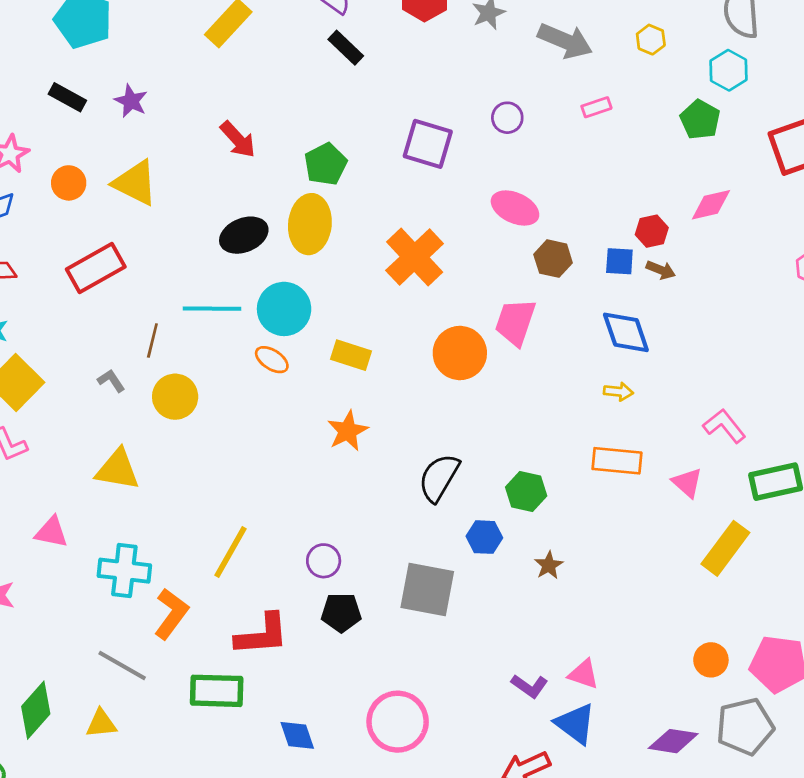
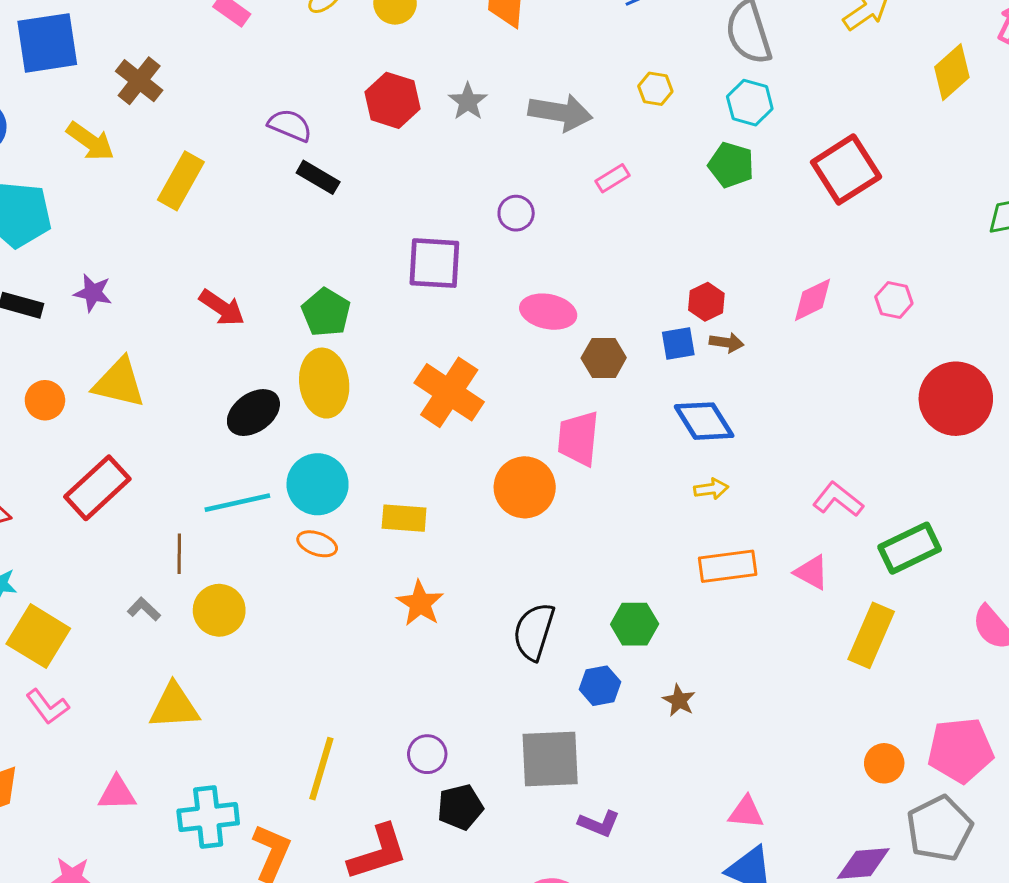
pink diamond: (711, 205) -> (813, 300), moved
purple L-shape: (530, 686) -> (599, 824), moved

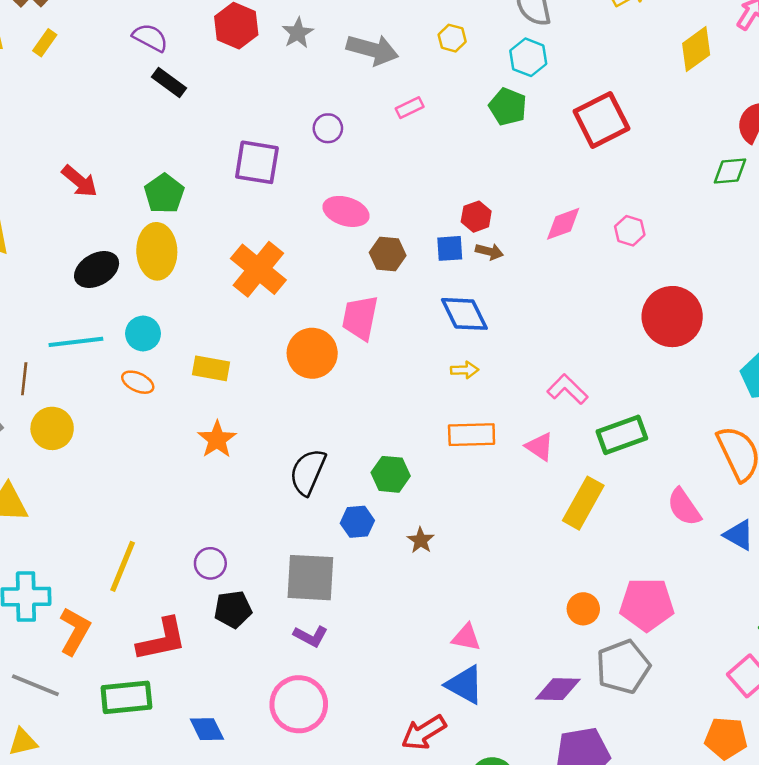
yellow rectangle: (181, 181) -> (45, 43), moved, size x0.6
cyan circle: (318, 484) -> (143, 333), size x0.7
purple L-shape: (599, 824) -> (311, 636), moved

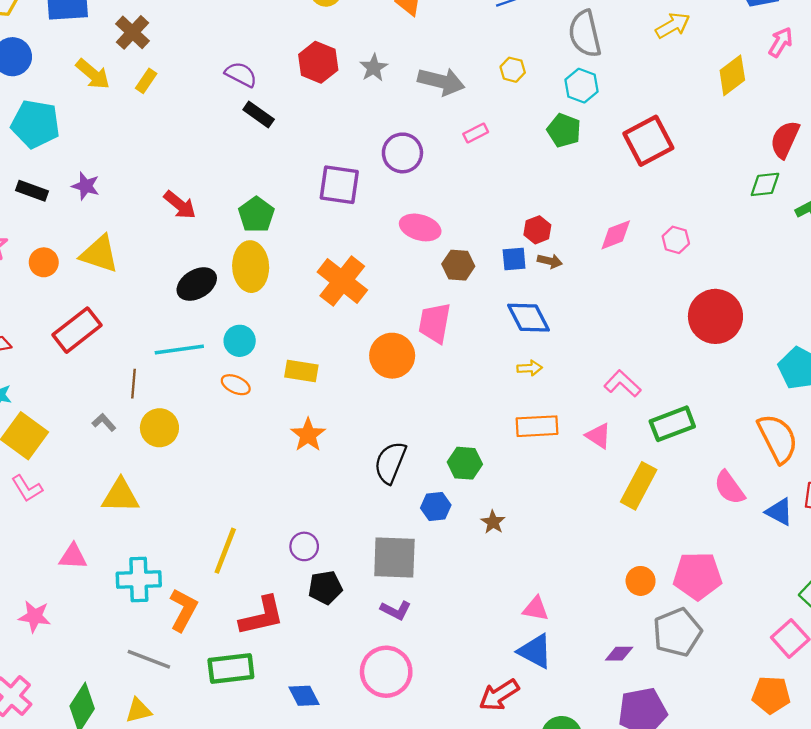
purple circle: (328, 128) -> (402, 153), size x1.5
purple diamond: (558, 689) -> (619, 654), size x0.7

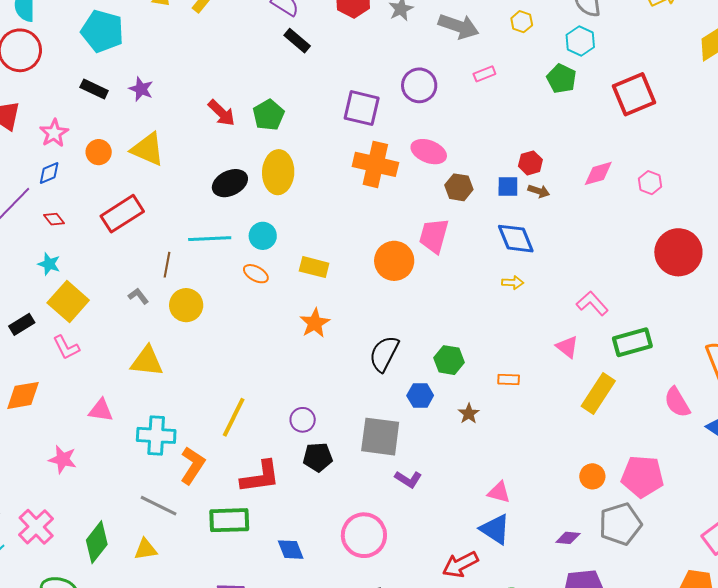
green pentagon: (256, 215) -> (268, 115), moved
orange cross: (342, 281) -> (375, 164), moved, turned -30
orange rectangle: (537, 426) -> (509, 379), moved, size x0.6
purple L-shape: (396, 610) -> (408, 479), moved

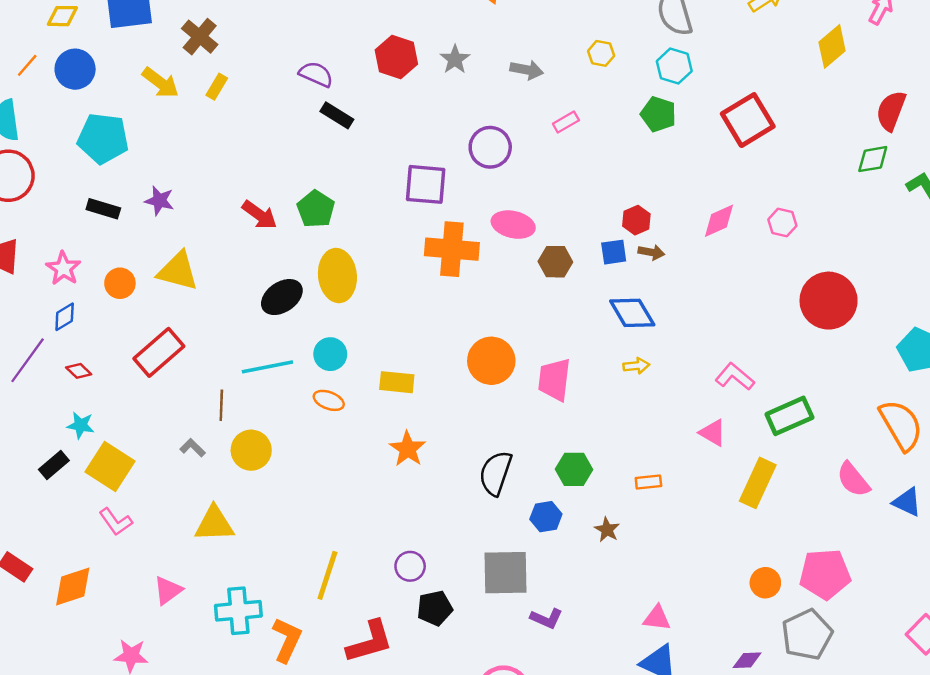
gray arrow: (459, 26) -> (527, 70), size x0.7
pink trapezoid: (434, 236) -> (554, 380), moved
black rectangle: (22, 324) -> (54, 465), moved
pink triangle: (101, 410) -> (168, 590), turned -36

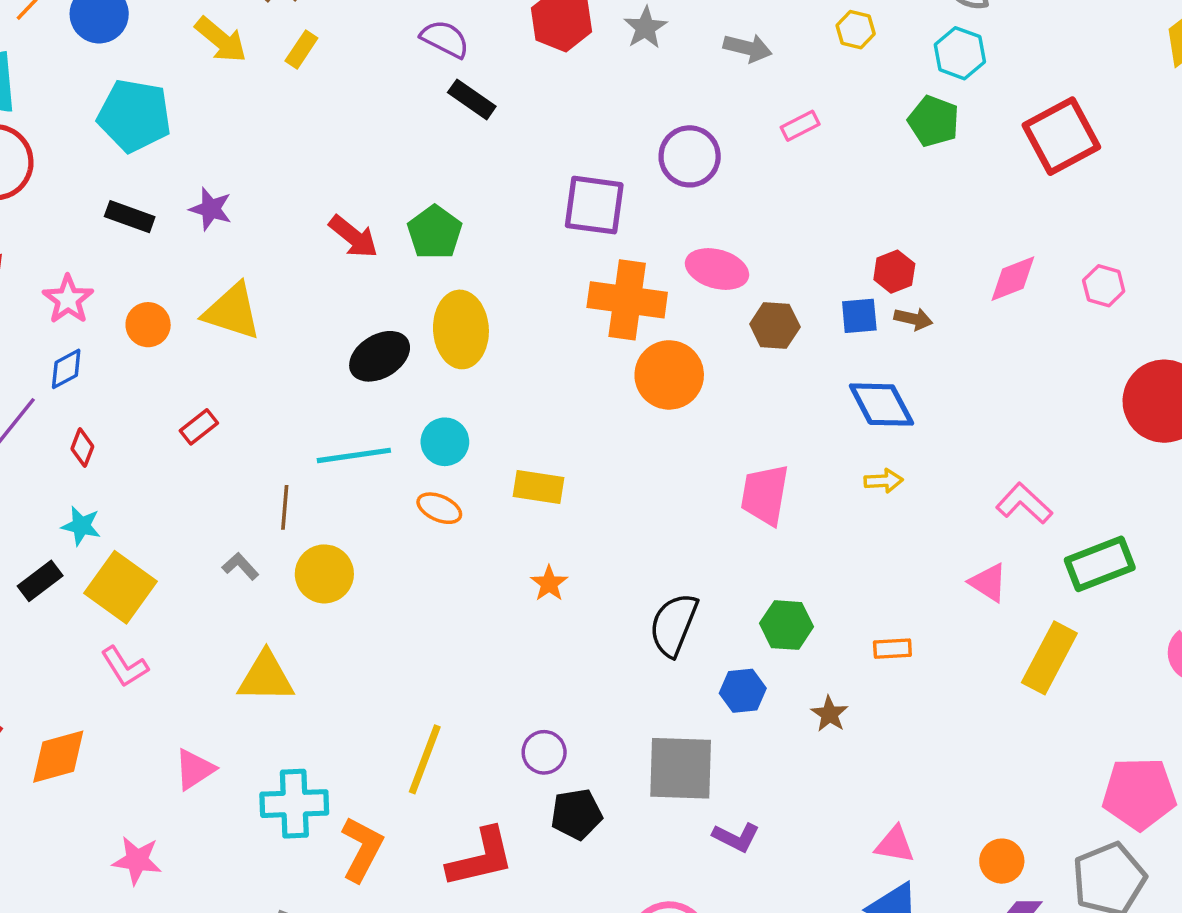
red rectangle: (159, 352) -> (199, 427), size x0.5
orange circle: (491, 361) -> (669, 375), moved
red diamond: (79, 371) -> (82, 448), turned 65
orange star: (408, 449) -> (549, 583), size x0.7
orange circle: (765, 583) -> (1002, 861), moved

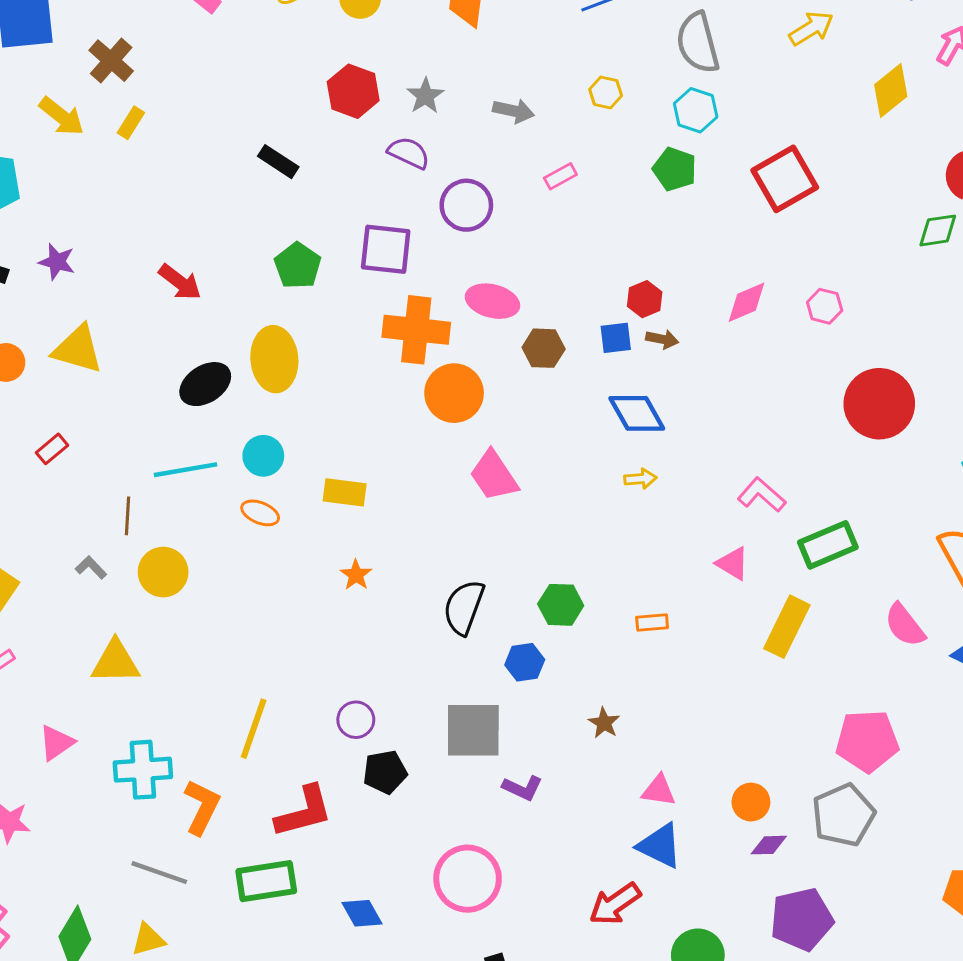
purple semicircle: (445, 39) -> (409, 153), moved
green pentagon: (435, 232) -> (298, 266), moved
pink trapezoid: (765, 495) -> (494, 476), moved, turned -42
brown star: (830, 714) -> (604, 723), moved

